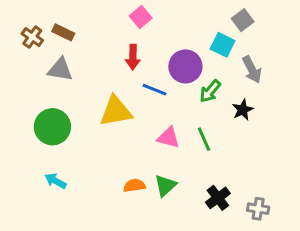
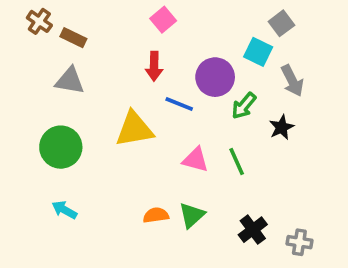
brown cross: (32, 37) -> (39, 21), moved

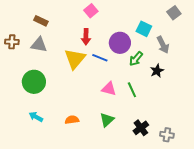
brown cross: (39, 21) -> (12, 42), moved, turned -32
gray square: (281, 23) -> (174, 13), moved
yellow triangle: (134, 129) -> (75, 59), moved, turned -40
orange semicircle: (156, 215) -> (72, 120), moved

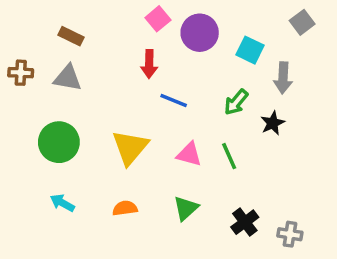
purple circle: (120, 43) -> (200, 33), moved
gray arrow: (163, 45) -> (283, 78), turned 30
yellow triangle: (75, 59) -> (130, 147), moved

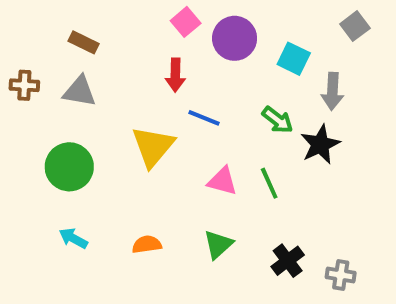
green arrow: (236, 102) -> (277, 120), turned -92
black star: (273, 123) -> (320, 144), size x1.4
yellow triangle: (130, 147) -> (153, 146), moved

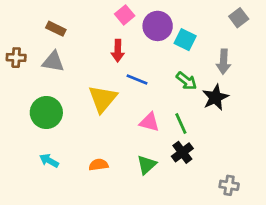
cyan square: (294, 59) -> (185, 40), moved
black cross: (288, 261) -> (182, 152), moved

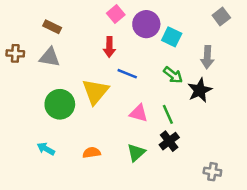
green circle: (46, 113) -> (60, 104), moved

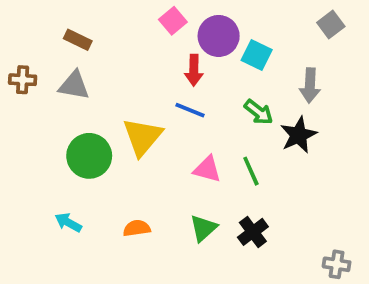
red arrow: (109, 47) -> (194, 70), moved
black cross: (169, 141) -> (253, 232), moved
gray cross: (212, 172) -> (337, 264), moved

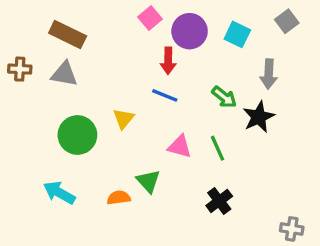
brown rectangle: (78, 40) -> (68, 34), size x1.5
cyan square: (257, 55) -> (237, 34), moved
yellow triangle: (142, 137) -> (124, 119), size x0.6
cyan arrow: (68, 222) -> (59, 193), size x1.4
green triangle: (203, 228) -> (148, 181), moved, turned -30

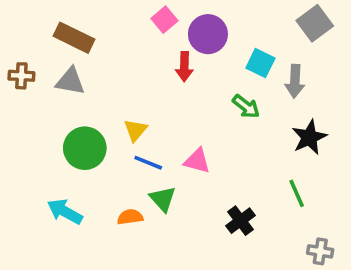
gray square: (287, 21) -> (315, 23), size x1.4
cyan square: (237, 34) -> (260, 63), moved
blue line: (165, 95) -> (148, 163), moved
black star: (259, 117) -> (309, 137), moved
green line: (218, 148) -> (297, 193), moved

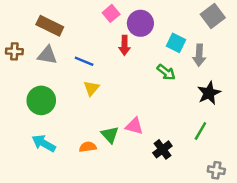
green circle: (85, 148) -> (41, 100), moved
pink triangle: (197, 161) -> (134, 126), moved
blue line: (148, 163) -> (84, 61), moved
green line: (297, 193) -> (200, 131), turned 54

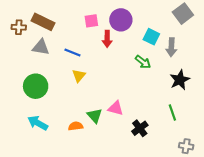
pink square: (111, 13) -> (91, 21), moved, turned 32
brown cross: (14, 51) -> (19, 27), moved
green line: (200, 131) -> (172, 112), turned -49

